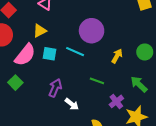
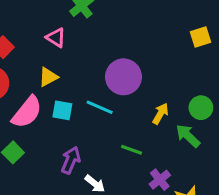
green arrow: (139, 84) -> (188, 136), moved

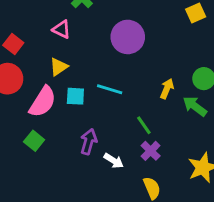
purple circle: (123, 77) -> (128, 37), moved
green line: (131, 150) -> (144, 125), turned 42
purple cross: (160, 180) -> (151, 151), moved

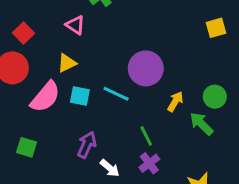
purple circle: (128, 37) -> (146, 68), moved
green square: (34, 141) -> (26, 147), moved, turned -30

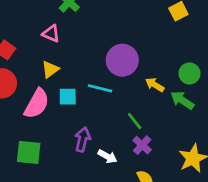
yellow arrow: (175, 101) -> (155, 85), turned -78
green square: (26, 147) -> (29, 152), size x1.4

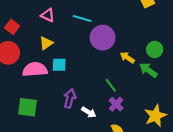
cyan line: (100, 88) -> (82, 18), moved
pink semicircle: (37, 104) -> (35, 69), turned -125

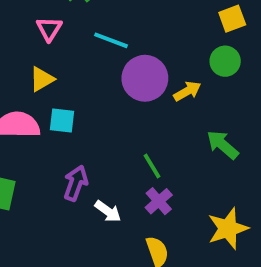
pink triangle: (48, 15) -> (49, 29), turned 32
green circle: (155, 49) -> (225, 61), moved
yellow arrow: (127, 58) -> (187, 91), moved, turned 112

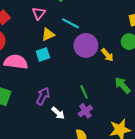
yellow triangle: (42, 79) -> (48, 35), moved
yellow arrow: (187, 91) -> (107, 55), turned 72
cyan square: (62, 121) -> (43, 55), moved, turned -32

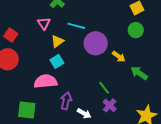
yellow arrow: (107, 55) -> (119, 57), moved
pink semicircle: (16, 62) -> (45, 81), moved

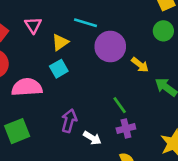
pink triangle: (44, 23) -> (33, 25), moved
pink semicircle: (45, 81) -> (27, 87), moved
purple cross: (110, 105) -> (126, 129), turned 32
green square: (27, 110) -> (17, 131), turned -30

